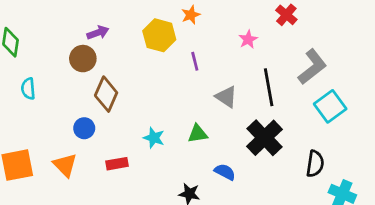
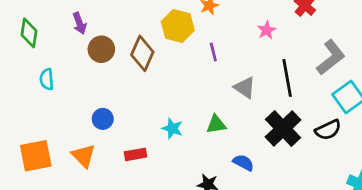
purple arrow: (98, 33) -> (80, 23), moved, turned 90
brown diamond: (106, 94) -> (142, 53), moved
black semicircle: (315, 164) -> (328, 130), moved, turned 56

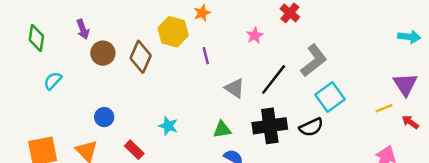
black line: (287, 78) -> (274, 79), turned 48
cyan semicircle: (47, 79) -> (53, 81), turned 48
green triangle: (216, 124) -> (222, 130), moved
black cross: (283, 128) -> (270, 126), turned 36
red rectangle: (135, 154) -> (134, 150), turned 54

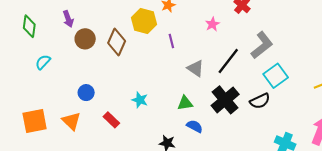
black cross: (270, 126) -> (225, 100), turned -32

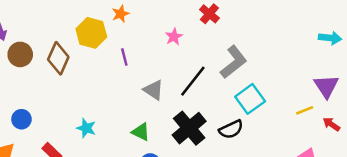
green triangle: (185, 103) -> (141, 132), turned 35

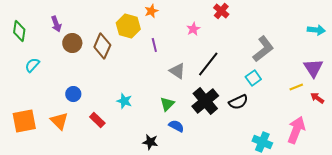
gray L-shape: (234, 62) -> (263, 49), moved
cyan square: (250, 99) -> (253, 78), size x0.7
green triangle: (141, 132) -> (167, 104), turned 49

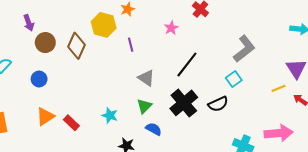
gray triangle: (177, 71) -> (146, 78), moved
blue circle: (73, 94) -> (39, 79), moved
cyan star: (124, 101) -> (110, 115), moved
orange triangle: (59, 121) -> (45, 116), moved, turned 42
pink arrow: (296, 130) -> (279, 133), turned 64

